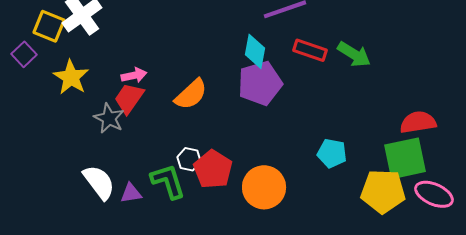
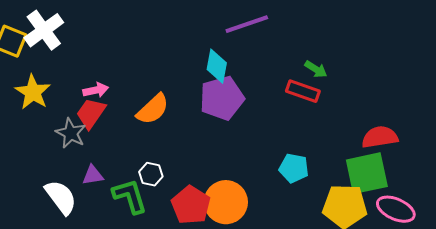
red rectangle: (310, 50) -> (303, 91), moved
green arrow: (354, 54) -> (316, 69), size x0.7
red pentagon: (213, 169) -> (191, 205), moved
purple triangle: (131, 193) -> (93, 175), moved

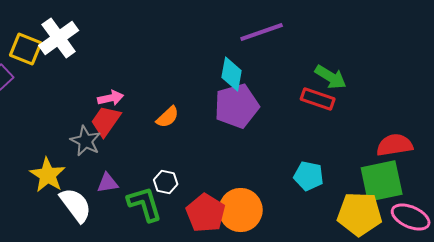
green arrow: (316, 69) -> (331, 77), size x1.4
yellow star: (33, 92) -> (48, 175), moved
orange semicircle: (153, 109) -> (168, 117), size x0.7

